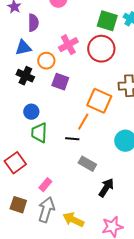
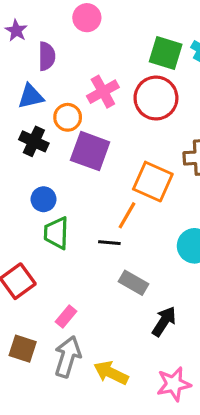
purple square: (60, 82) -> (90, 151), size x1.4

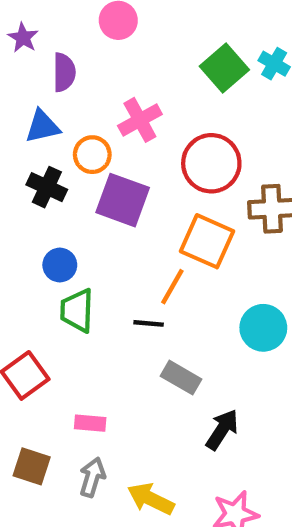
green square: (166, 53) -> (224, 68), turned 32
red circle: (156, 98) -> (211, 163), moved
pink rectangle: (66, 317) -> (90, 423), turned 55
gray arrow: (68, 357) -> (92, 477), size x0.7

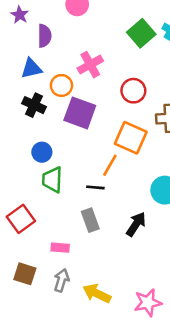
red circle: (211, 163) -> (133, 91), size x0.7
gray rectangle: (181, 378) -> (90, 220), moved, turned 40
black arrow: (222, 430) -> (136, 224), moved

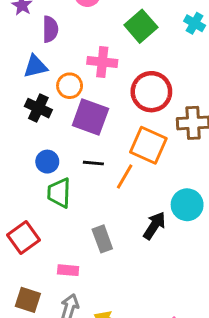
green square: (141, 33) -> (141, 26), moved
pink cross: (90, 65) -> (102, 62), turned 35
red circle: (133, 91) -> (151, 92), size x1.4
black line: (95, 187) -> (93, 163), moved
black arrow: (136, 224) -> (154, 226), moved

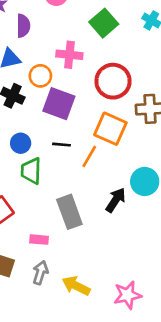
gray rectangle: (102, 239) -> (69, 212), size x1.4

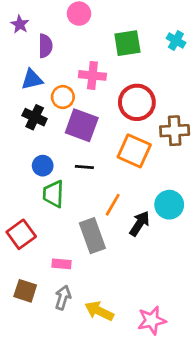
green square: (104, 23) -> (127, 43), turned 32
orange line: (89, 156) -> (113, 205), moved

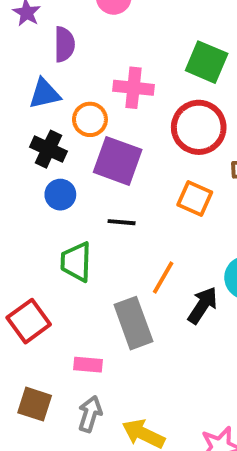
green square: (127, 43) -> (207, 62), moved, turned 32
orange square: (134, 151) -> (195, 198), size x0.7
blue circle: (43, 166) -> (60, 195), moved

